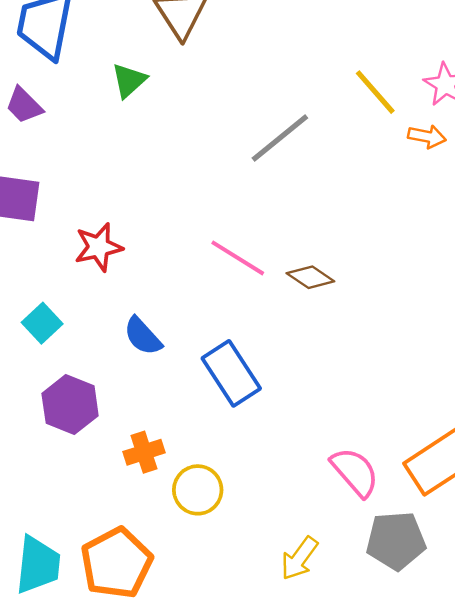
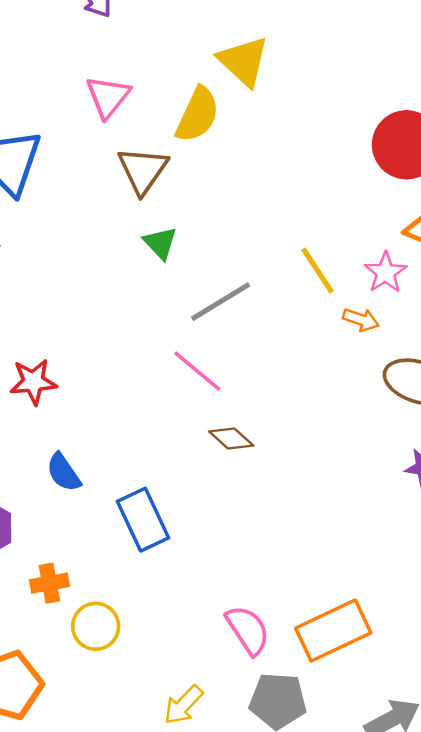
green triangle: (129, 80) -> (160, 243), moved, turned -39
pink line: (238, 258) -> (197, 371), moved

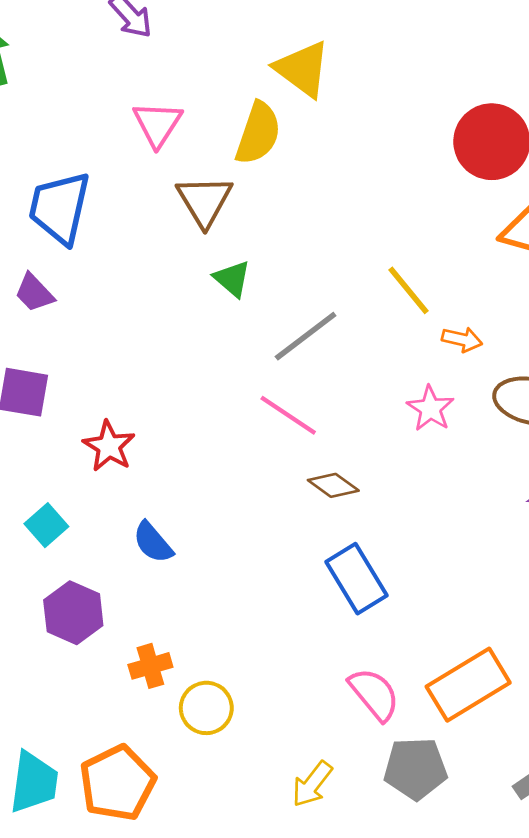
pink star: (385, 273) -> (430, 408), moved
red star: (33, 382) -> (109, 446), turned -30
blue rectangle: (143, 520) -> (357, 579), moved

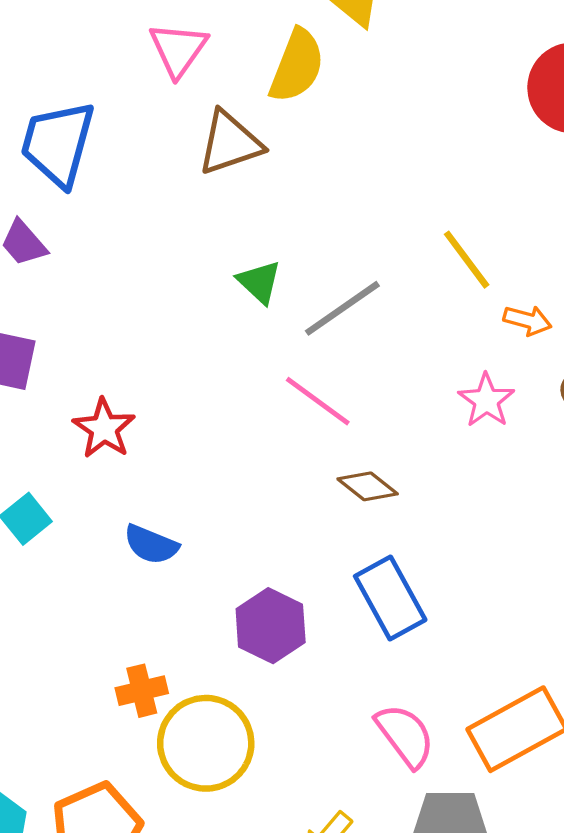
brown triangle: (204, 201) -> (230, 143), turned 40
green triangle: (232, 279) -> (259, 282), moved
blue semicircle: (153, 542) -> (151, 545), turned -30
purple hexagon: (73, 613) -> (271, 626), moved
yellow circle: (206, 708) -> (206, 743), size x1.5

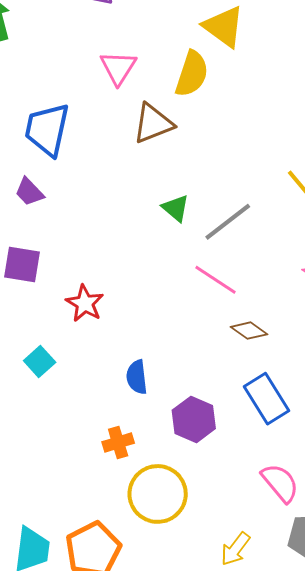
blue semicircle: (151, 545) -> (137, 377), moved, turned 64
orange cross: (142, 691) -> (118, 442), moved

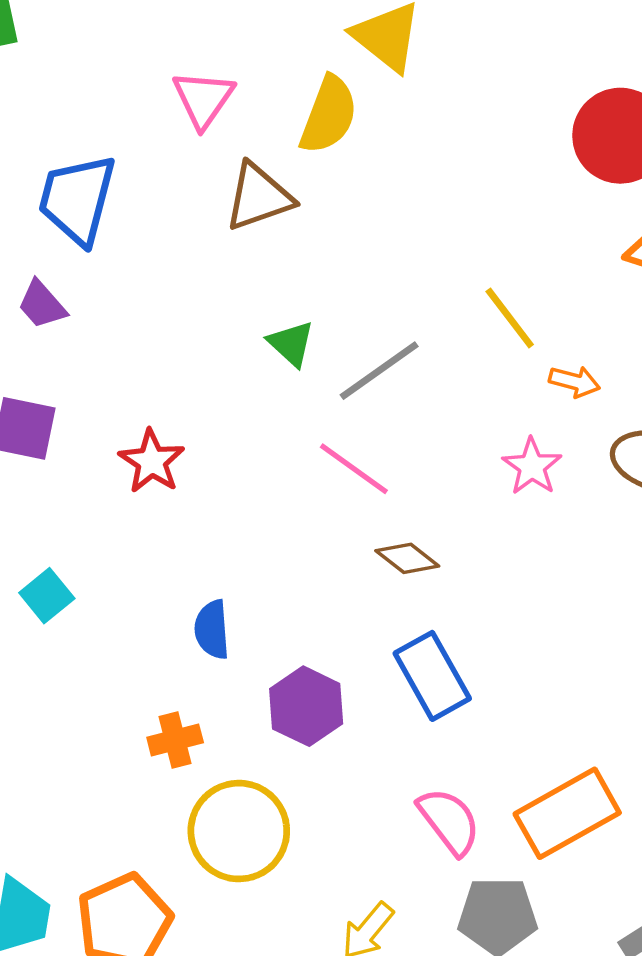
red star: (85, 303) -> (152, 461), moved

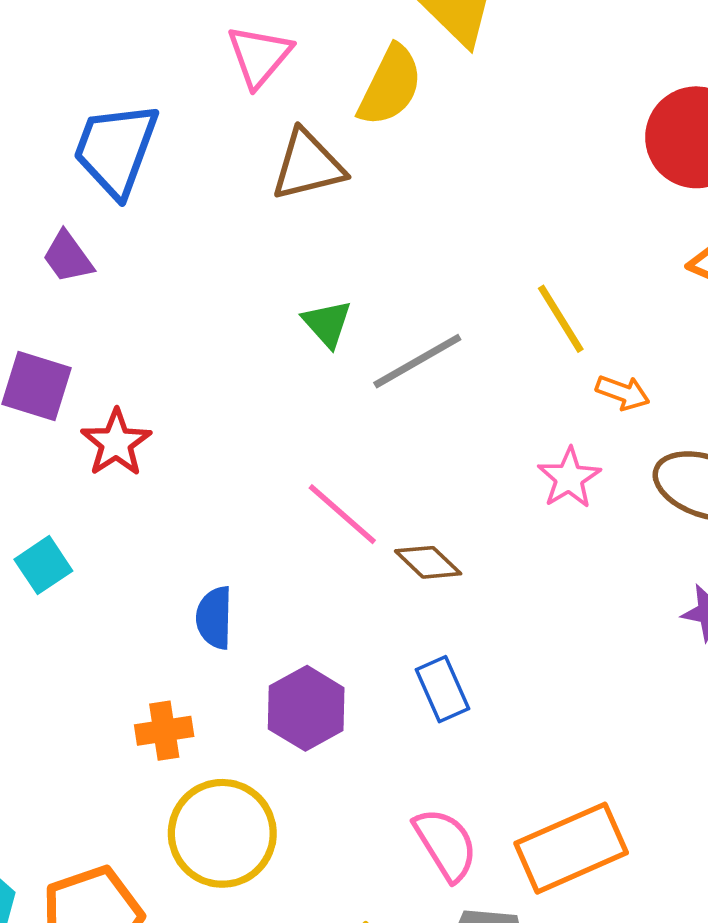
red star: (152, 461) -> (116, 443), moved
pink line: (354, 469) -> (342, 514), moved
blue rectangle: (432, 676) -> (442, 689), size x0.7

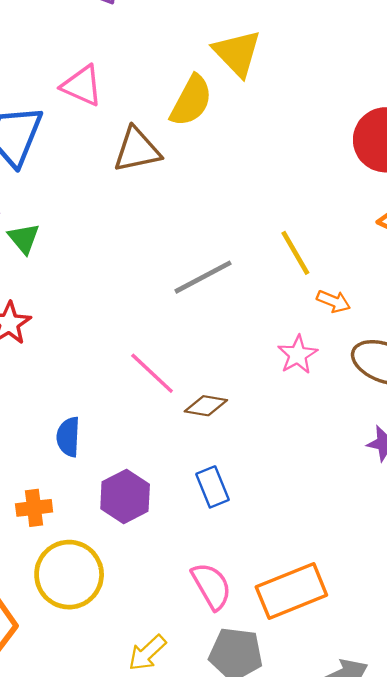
pink triangle: (259, 56) -> (82, 86), moved, turned -48
green triangle: (327, 323) -> (24, 238), moved
brown diamond: (428, 562) -> (206, 406), turned -36

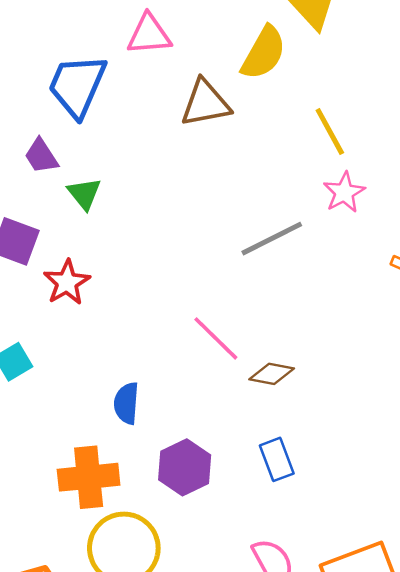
pink triangle: (82, 86) -> (149, 34), turned -30
yellow line: (295, 253) -> (330, 131), moved
pink star: (298, 355) -> (344, 192), moved
orange cross: (34, 508) -> (89, 477), size x1.6

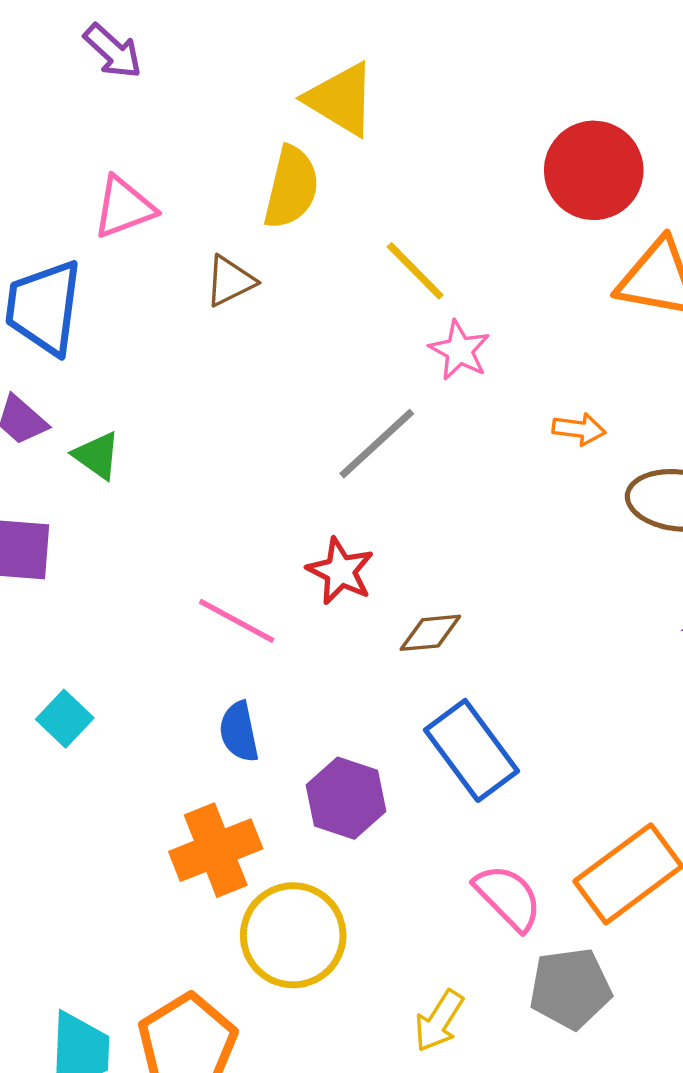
brown triangle: (205, 103) -> (230, 281), size x0.7
red star: (67, 282) -> (340, 571), moved
pink line: (216, 338) -> (237, 621), moved
blue rectangle: (277, 459) -> (472, 750), size x1.6

